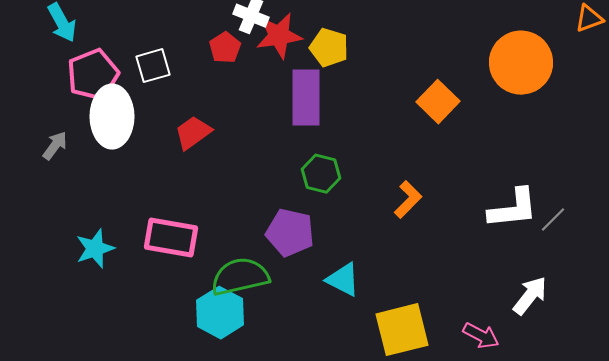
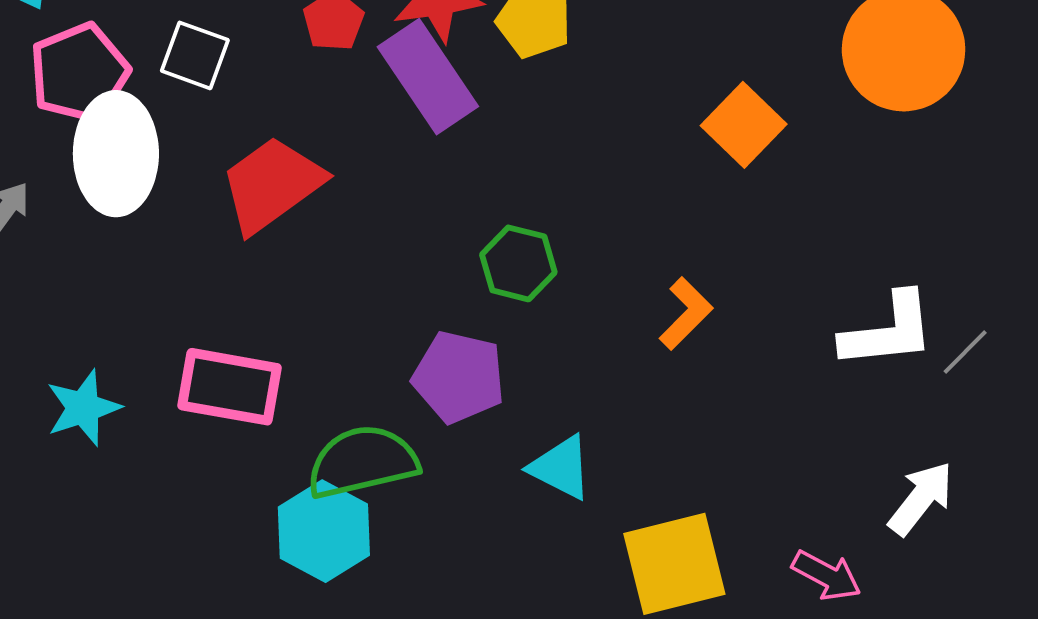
white square: (153, 66) -> (195, 55), turned 36
purple rectangle: (306, 98) -> (428, 77), moved, turned -34
red trapezoid: (193, 133) -> (272, 184), size x1.5

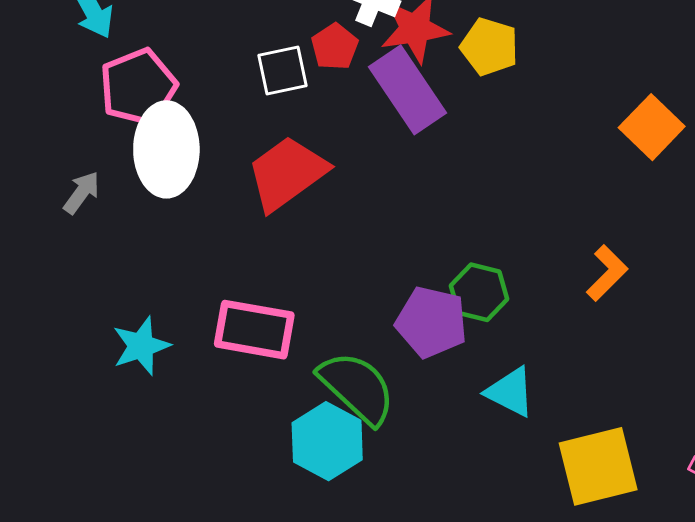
white square: (195, 55) -> (283, 71), moved, turned -32
green hexagon: (518, 263) -> (479, 292), moved
green semicircle: (362, 462) -> (357, 388), turned 56

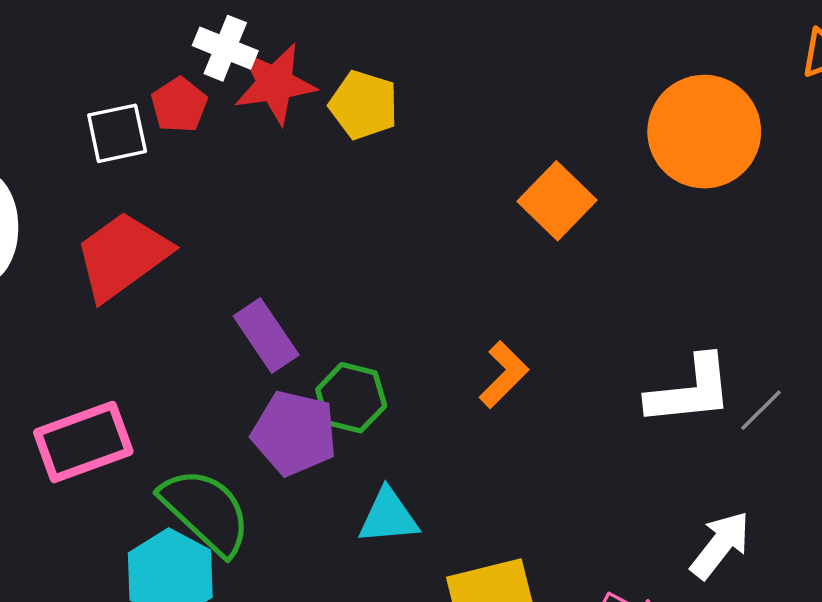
purple rectangle: (408, 90) -> (266, 336), moved, size x0.7
pink rectangle: (254, 330) -> (83, 442), turned -30
cyan triangle: (510, 392) -> (388, 517), turned -32

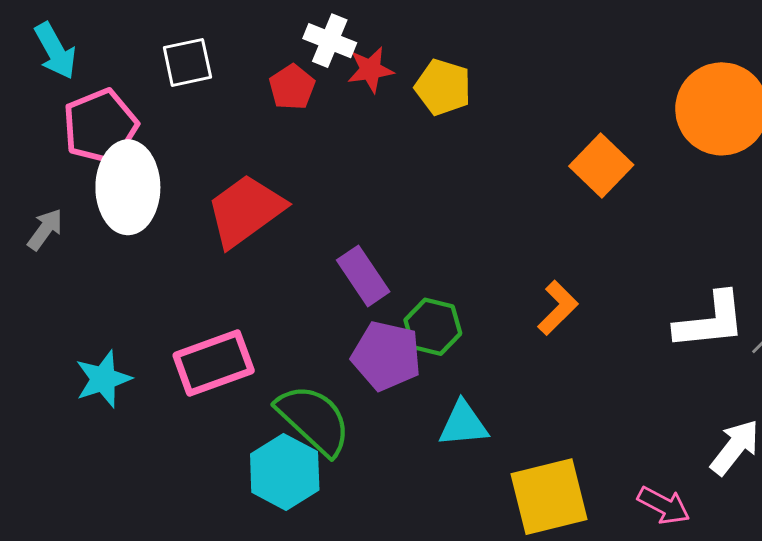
red star: (275, 84) -> (370, 70), size x0.7
white square: (117, 133) -> (187, 62), moved

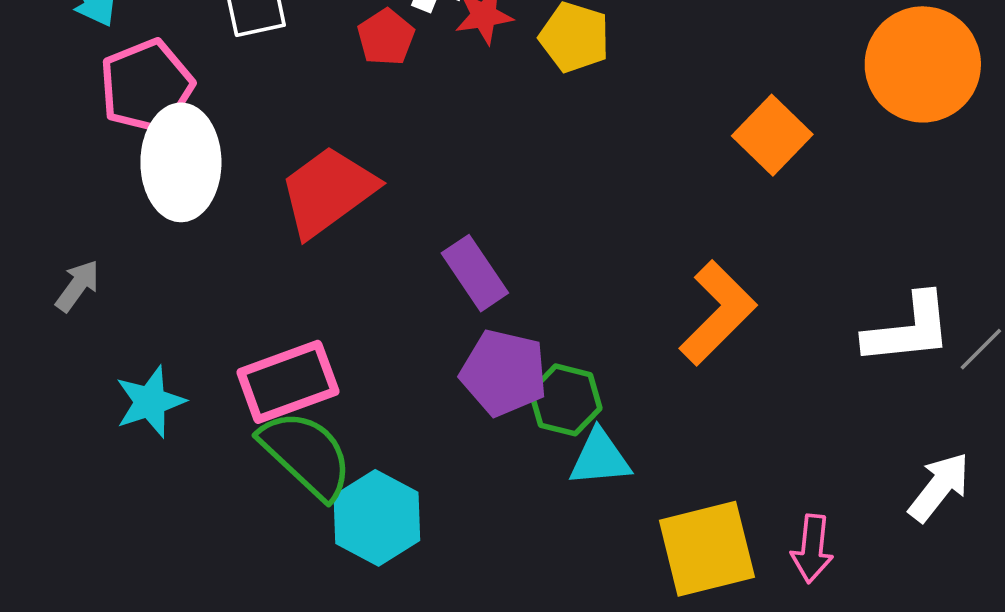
gray arrow: (45, 229) -> (78, 286), moved
orange L-shape: (558, 308) -> (718, 313), size x1.5
green hexagon: (433, 327) -> (565, 400), moved
green semicircle: (314, 420) -> (306, 454), moved
pink arrow: (664, 505) -> (812, 549), moved, turned 68

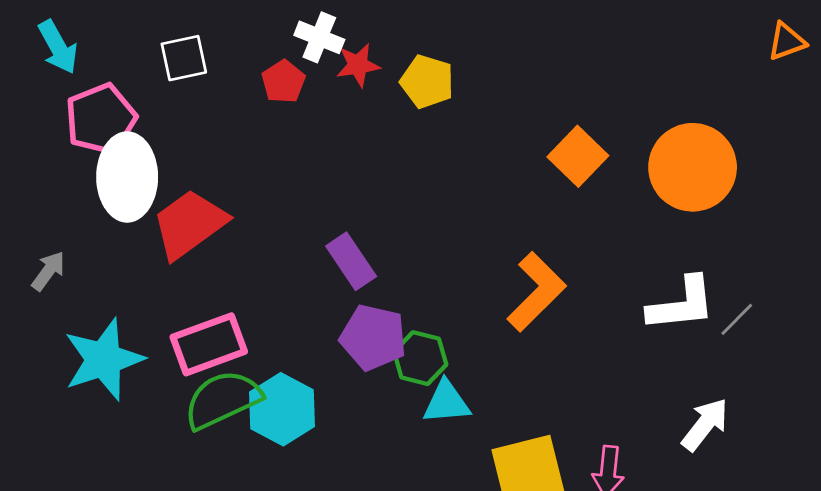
orange circle: (923, 64) -> (693, 167), moved
red trapezoid: (328, 191) -> (189, 224), moved
cyan star: (150, 402) -> (104, 359), size x1.5
green semicircle: (306, 454) -> (223, 400), turned -68
cyan hexagon: (377, 518) -> (282, 409), moved

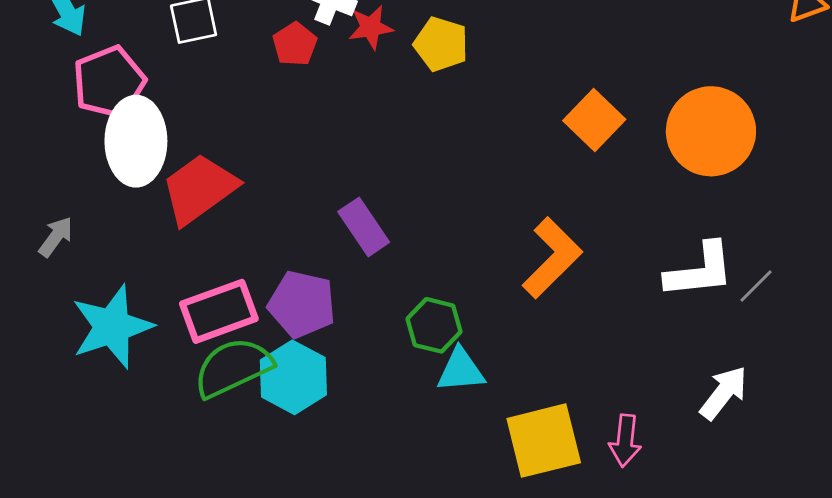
purple pentagon: (373, 337) -> (302, 304), moved

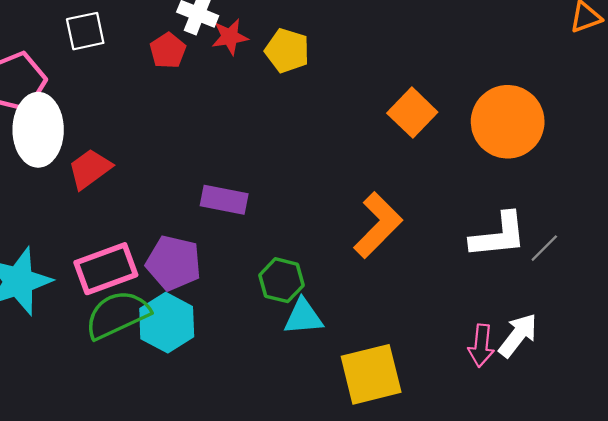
red trapezoid: (199, 189) -> (90, 169), size x0.7
purple rectangle: (364, 227) -> (224, 200), turned -45
pink arrow: (625, 441) -> (481, 346), moved

